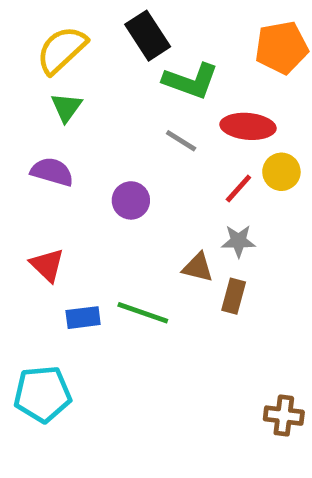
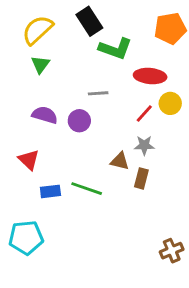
gray line: (181, 141) -> (98, 93), moved, turned -36
purple semicircle: (52, 172) -> (45, 115), moved
brown cross: (284, 416) -> (172, 251), turned -30

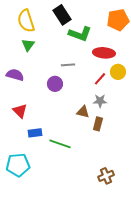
yellow semicircle: (38, 30) -> (26, 21), turned -65
purple semicircle: (45, 115) -> (15, 75), moved
green line: (87, 189) -> (60, 144), moved
brown cross: (172, 251) -> (106, 176), moved

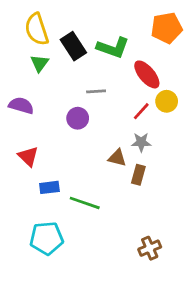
black rectangle: (62, 15) -> (73, 46), moved
red ellipse: (104, 53) -> (147, 74), turned 45
cyan pentagon: (18, 165) -> (47, 238), moved

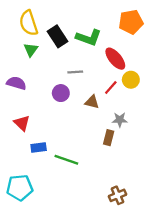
gray star: (141, 142) -> (120, 120), moved
brown triangle: (117, 158) -> (92, 102), moved
cyan pentagon: (47, 238) -> (20, 188), moved

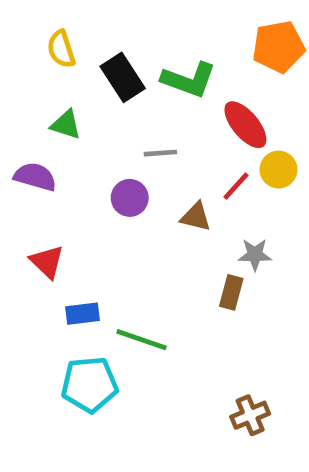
yellow semicircle: (29, 23) -> (61, 49), size x0.7
green triangle: (31, 50) -> (66, 125), moved, turned -48
cyan pentagon: (20, 188) -> (90, 385), moved

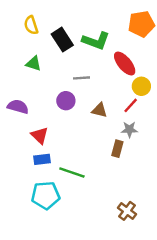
purple semicircle: (35, 177) -> (18, 107), moved
red line: (236, 186) -> (131, 105), moved
red triangle: (47, 262) -> (40, 135), moved
brown cross: (250, 415) -> (127, 211), turned -30

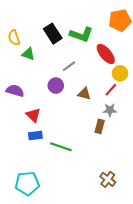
yellow semicircle: (31, 25) -> (14, 38), moved
gray line: (81, 78) -> (69, 66), turned -32
cyan pentagon: (46, 195) -> (27, 183), moved

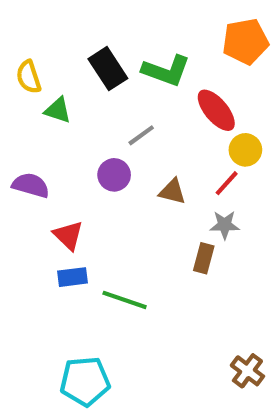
brown cross: (108, 179) -> (247, 371), moved
cyan pentagon: (27, 183) -> (85, 381), moved

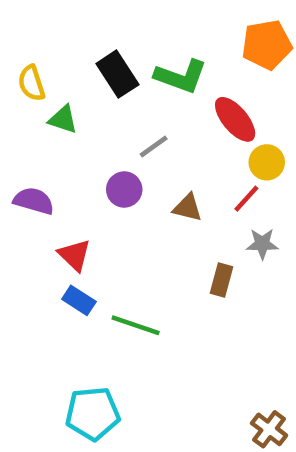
gray star: (225, 225) -> (262, 244), moved
blue rectangle: (72, 277) -> (79, 300), turned 40
brown cross: (247, 371) -> (269, 429), moved

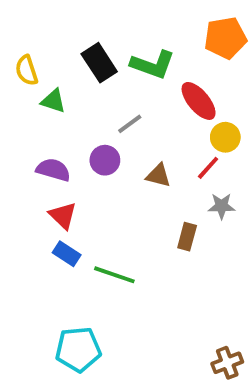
purple semicircle: (34, 201) -> (53, 170), moved
brown cross: (269, 429) -> (227, 363), turned 32

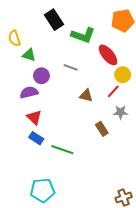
black rectangle: (99, 63) -> (54, 20), moved
gray line: (130, 124) -> (71, 67), turned 56
purple circle: (105, 160) -> (41, 76), moved
purple semicircle: (53, 170) -> (29, 92), turned -30
brown rectangle: (187, 237) -> (102, 129), turned -48

